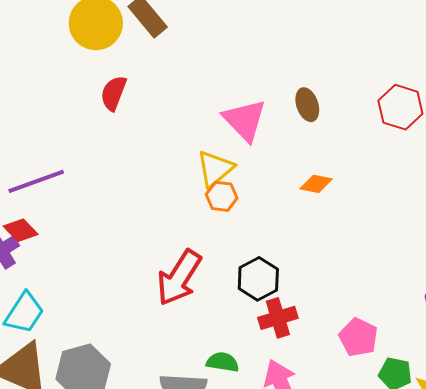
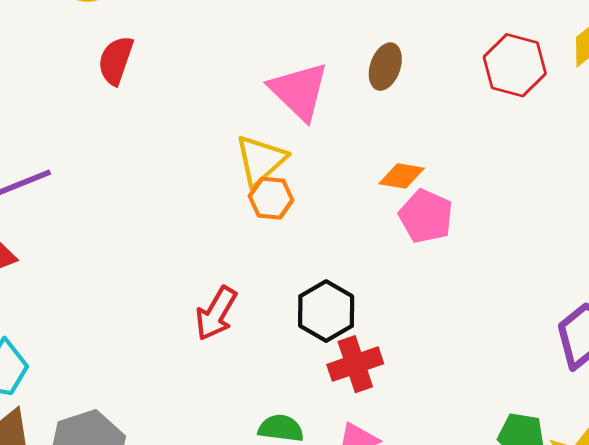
brown ellipse: (307, 105) -> (385, 67), turned 40
red arrow: (179, 278) -> (216, 313), size x0.7
pink pentagon: (358, 337) -> (426, 216), moved

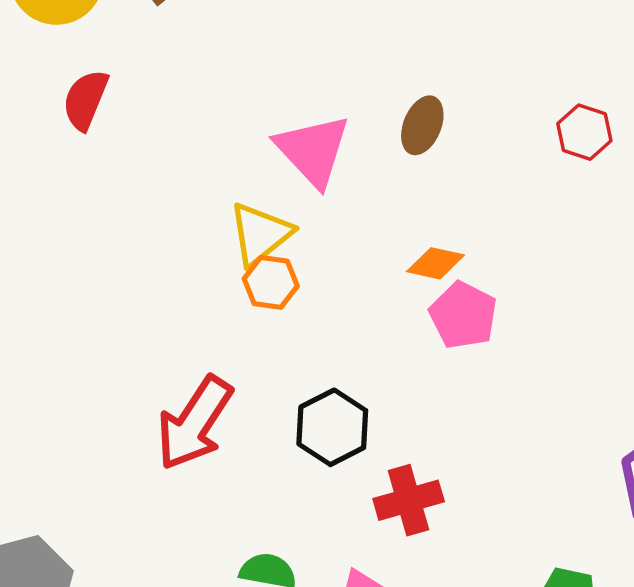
red hexagon: (515, 65) -> (584, 132), size x0.7
red arrow: (216, 313) -> (194, 423), size x1.4
red cross: (355, 364) -> (409, 500), moved

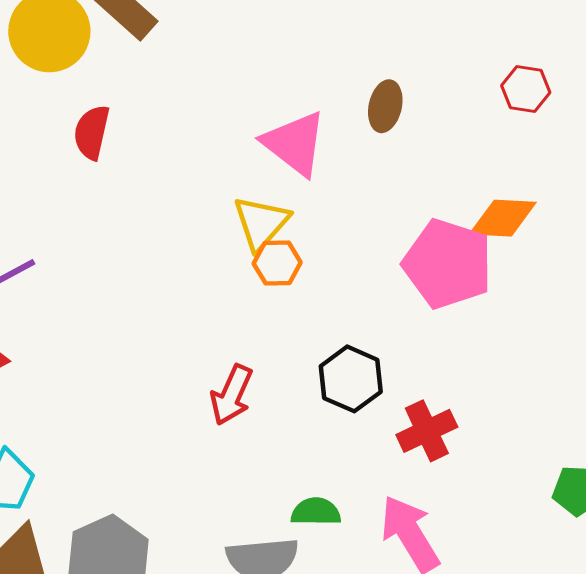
orange diamond: (436, 263) -> (503, 218), moved, size x1.4
pink pentagon: (463, 315) -> (448, 264), size x1.5
red arrow: (194, 423) -> (232, 395), size x0.7

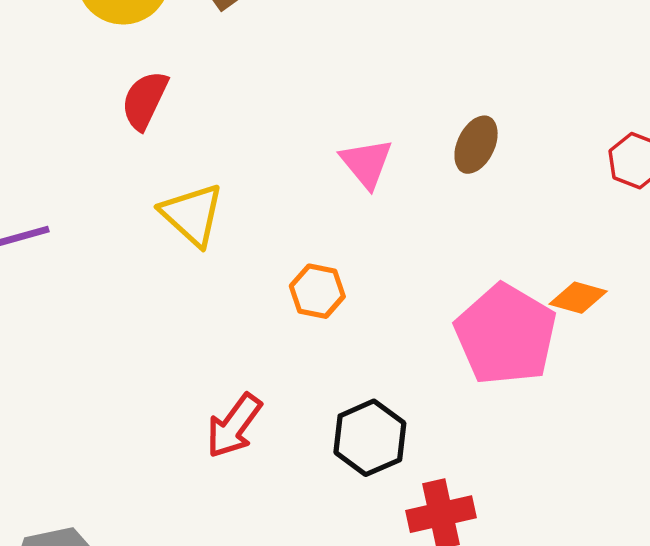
pink triangle: (295, 143) -> (366, 163), size x0.7
orange diamond: (503, 218) -> (578, 298), size x0.7
yellow triangle: (261, 223) -> (192, 215), moved, turned -42

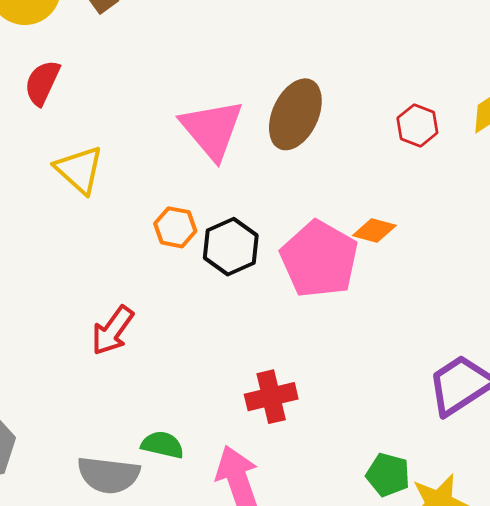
brown ellipse: (476, 145) -> (295, 114), size x1.6
pink triangle: (366, 163) -> (212, 129), size x1.6
black hexagon: (370, 438) -> (231, 247), moved

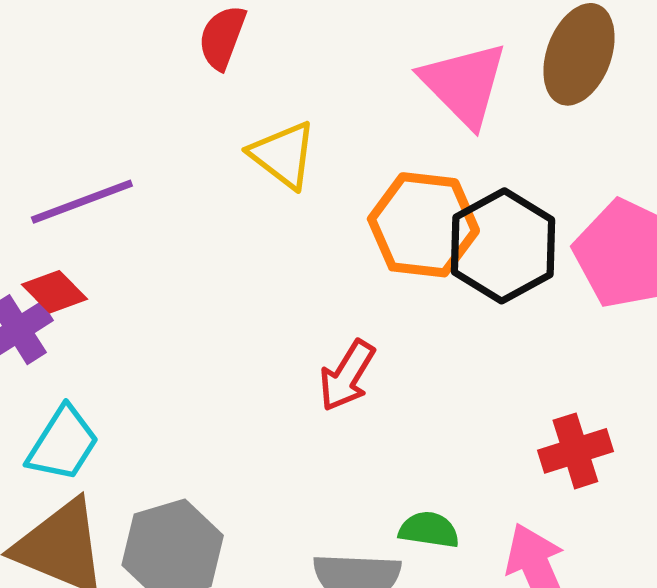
orange hexagon: (175, 227) -> (423, 225), size x1.8
black hexagon: (231, 247) -> (503, 246), size x1.4

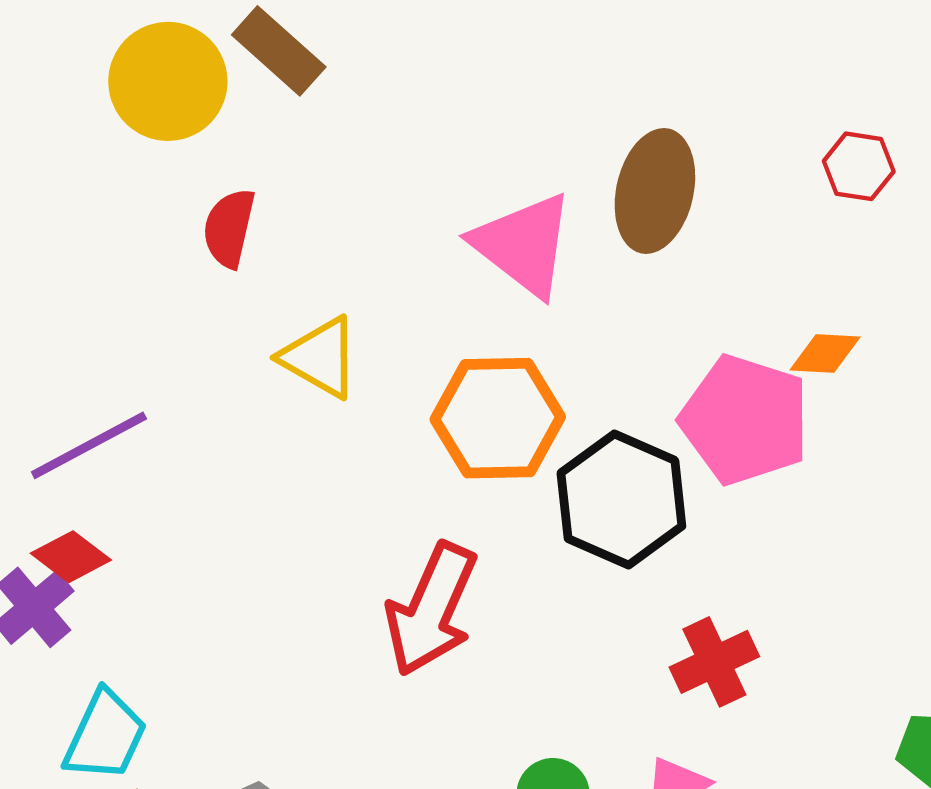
black hexagon: (503, 246) -> (621, 499), moved
red arrow: (347, 376) -> (431, 609), size x1.5

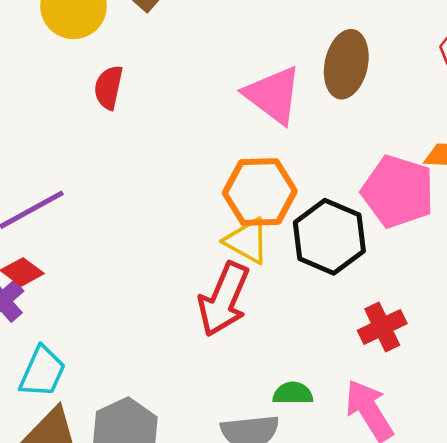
yellow triangle: (320, 357) -> (247, 241), moved

